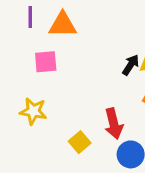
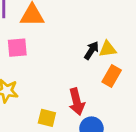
yellow square: (80, 142) -> (47, 118), turned -36

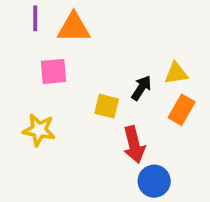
black arrow: (91, 50) -> (141, 88), moved
yellow square: (47, 118) -> (107, 106), moved

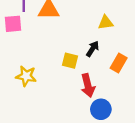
pink square: (54, 71) -> (13, 24), moved
yellow triangle: (176, 73) -> (106, 23), moved

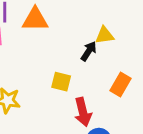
black arrow: (93, 49) -> (89, 51), moved

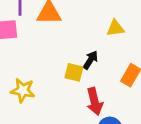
black arrow: (89, 51) -> (90, 60), moved

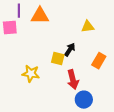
yellow star: (23, 90) -> (31, 74), moved

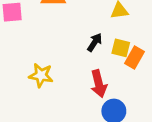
yellow square: (58, 59) -> (121, 48), moved

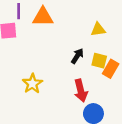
yellow star: (41, 75) -> (32, 84), turned 30

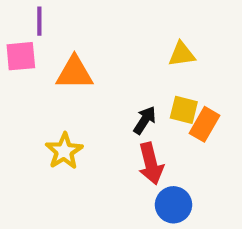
orange triangle: (43, 17) -> (74, 73), moved
black arrow: (77, 56) -> (145, 120), moved

